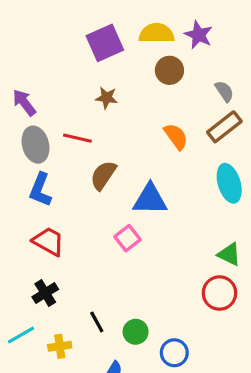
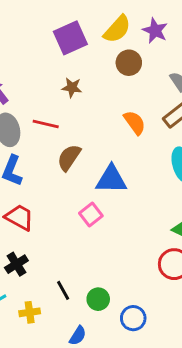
yellow semicircle: (157, 33) -> (117, 29), turned 132

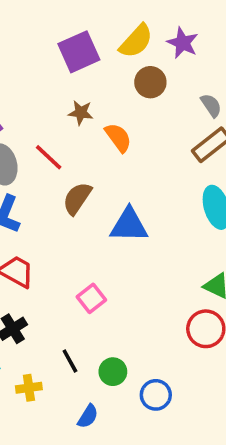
orange semicircle: (135, 123) -> (118, 138), moved
red line: (46, 124) -> (49, 157), turned 30
pink square: (91, 214) -> (91, 298), moved

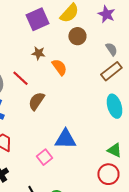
purple star: (183, 43) -> (106, 14), moved
blue triangle: (129, 225) -> (65, 139), moved

